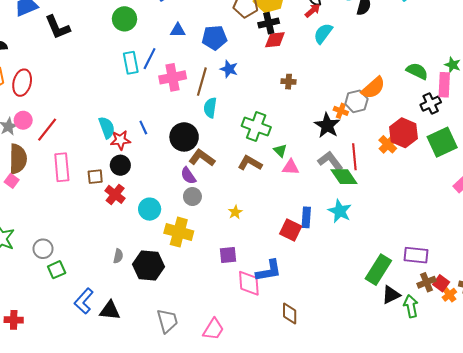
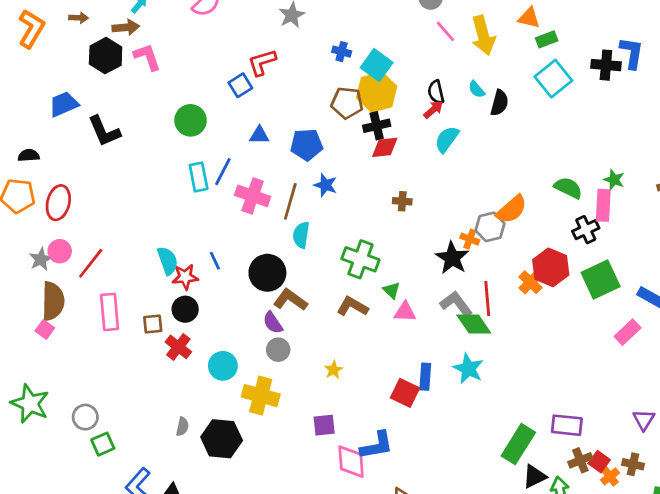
pink cross: (173, 77) -> (253, 196), turned 30

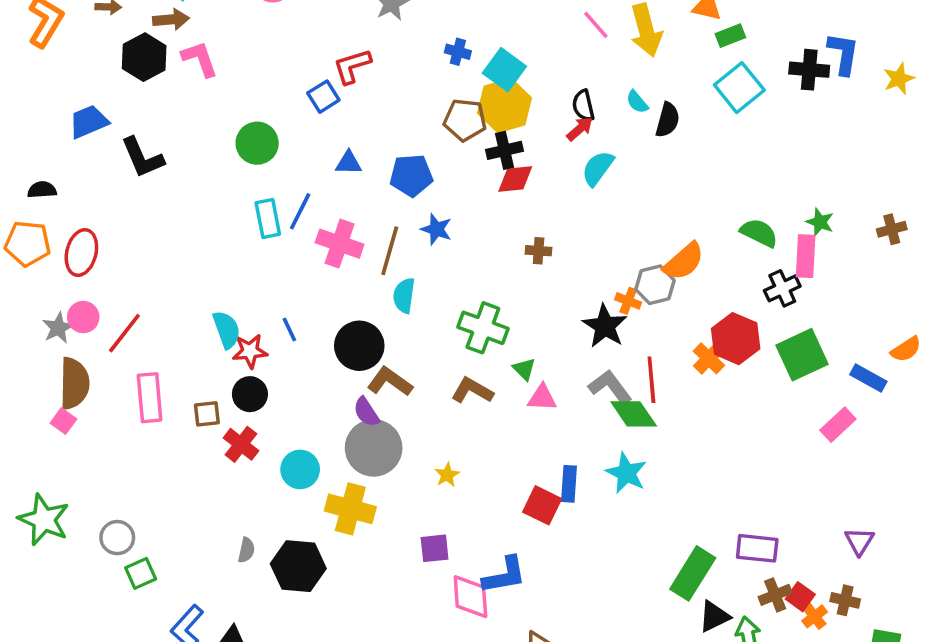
gray circle: (278, 350) -> (374, 448), size x1.8

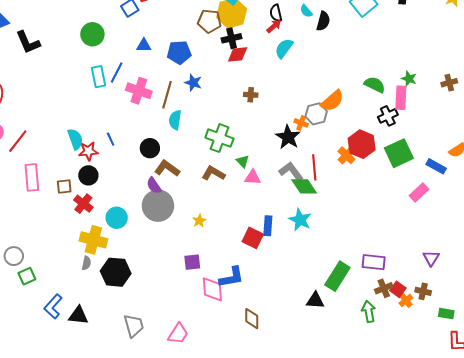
black circle: (359, 346) -> (150, 148), size x0.7
yellow cross: (350, 509) -> (93, 240), moved
black triangle: (714, 616) -> (315, 300), moved, turned 30

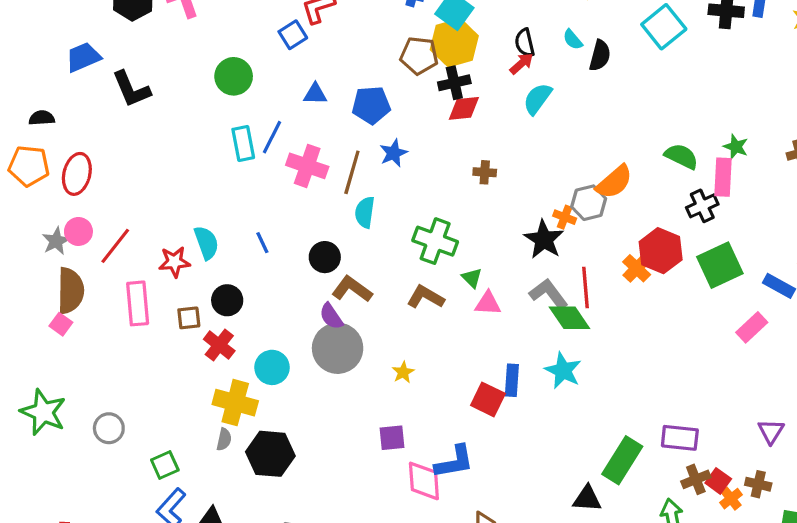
blue star: (193, 83) -> (394, 153), turned 30
red star: (88, 151) -> (174, 262), moved
green square: (27, 276) -> (165, 465), moved

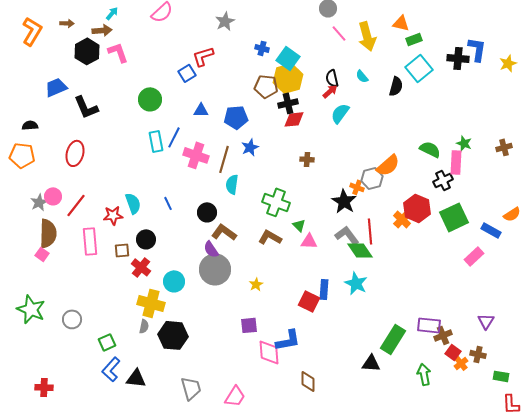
black semicircle: (600, 56) -> (396, 86), moved
red ellipse: (77, 174) -> (75, 153), moved
brown cross: (696, 479) -> (443, 335), moved

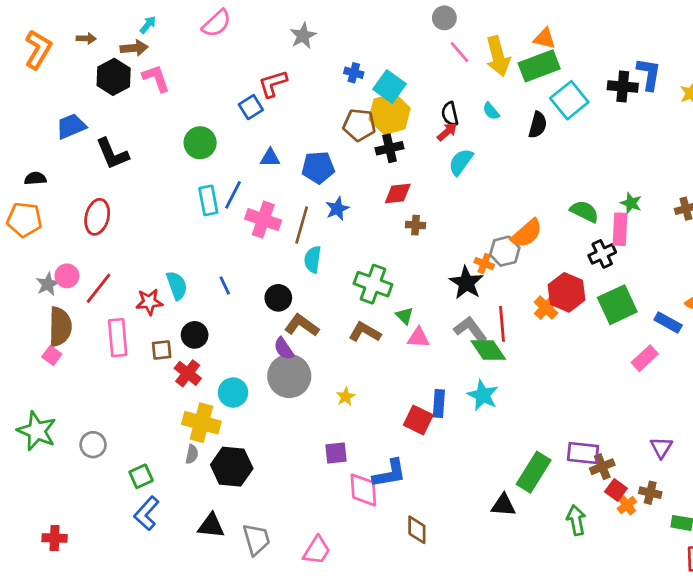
green rectangle: (414, 39) -> (539, 66), moved, size x1.8
red diamond: (294, 119) -> (398, 194), moved
black triangle: (136, 378) -> (211, 526), moved

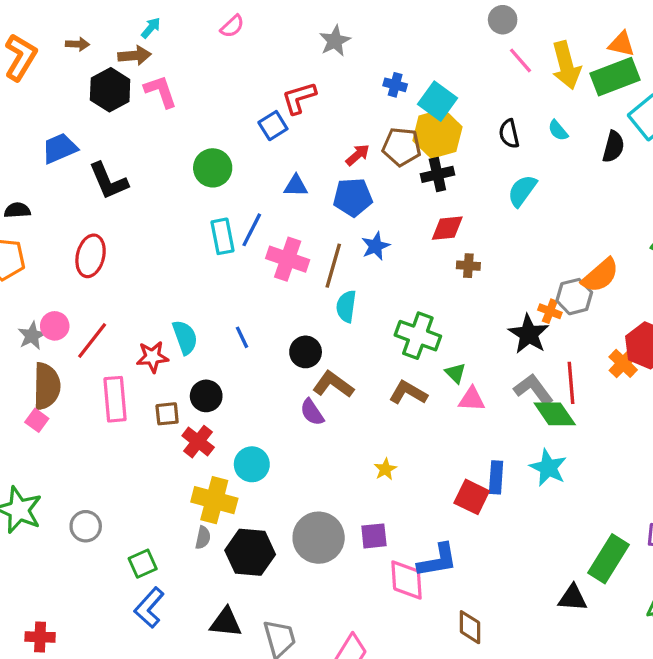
pink semicircle: (217, 23) -> (232, 26), size x0.7
red arrow: (447, 132) -> (358, 155), moved
gray circle: (289, 376) -> (319, 538), moved

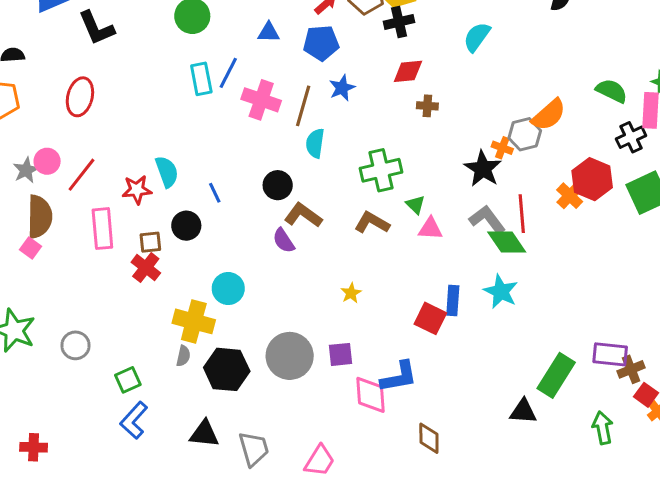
green cross: (418, 336) -> (381, 170), turned -33
blue line: (242, 337) -> (215, 193), moved
red cross: (198, 442) -> (146, 268), moved

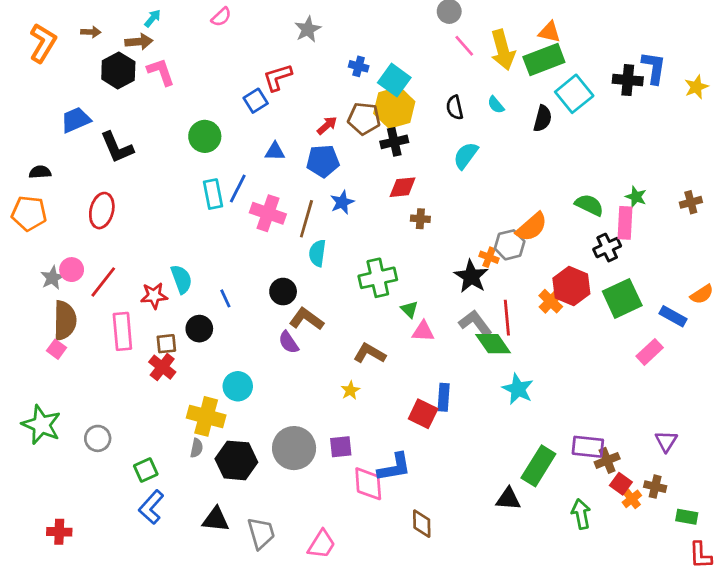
brown L-shape: (372, 223) -> (370, 353), moved
cyan star: (501, 292) -> (518, 389), moved

